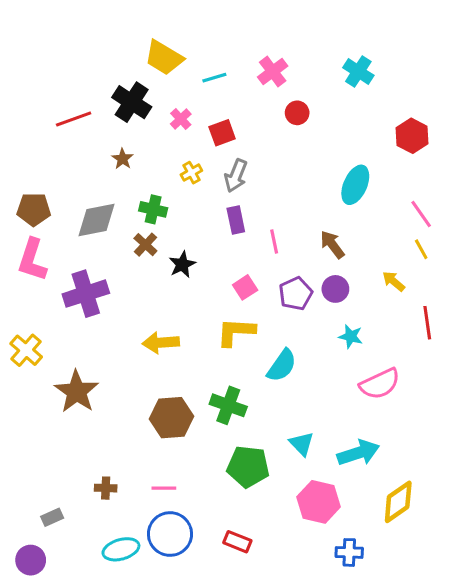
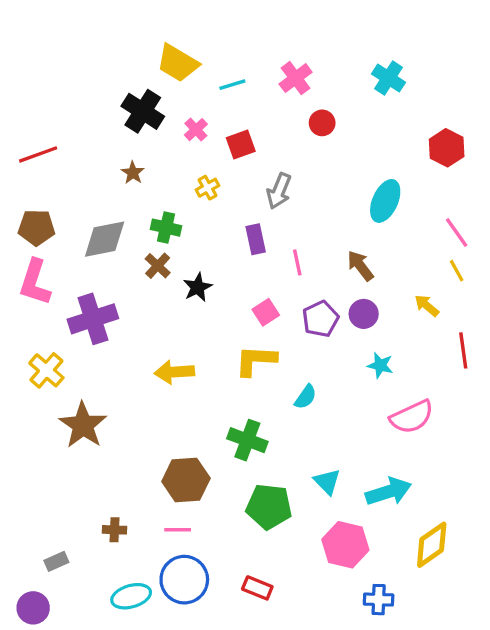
red line: (74, 119) -> (38, 154), moved
gray arrow: (236, 176) -> (279, 191), moved
yellow cross: (26, 350) -> (46, 370), moved
cyan semicircle: (282, 366) -> (306, 397), size x0.7
brown hexagon: (172, 418) -> (186, 480), moved

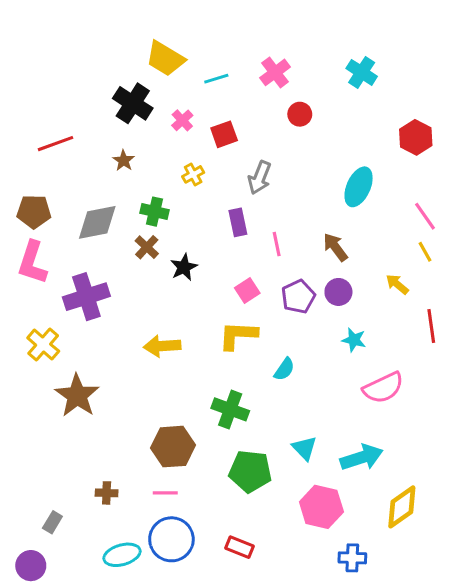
red line: (38, 154) -> (56, 144), moved
gray rectangle: (56, 561) -> (52, 522), turned -35

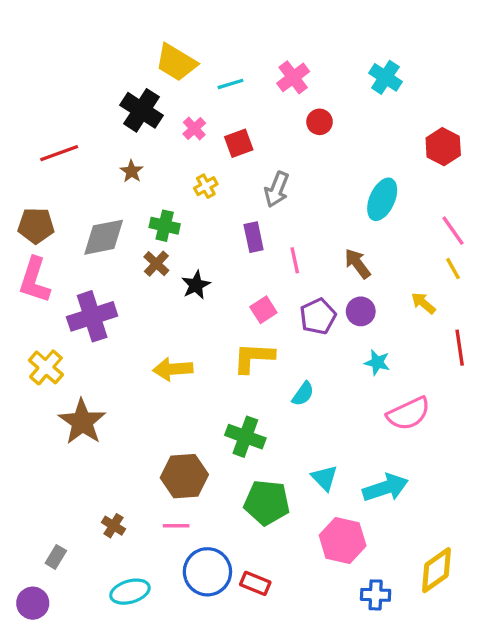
brown cross: (107, 493) -> (114, 526), turned 30
yellow diamond: (402, 507) -> (437, 570), moved
blue circle: (171, 539) -> (207, 572), moved

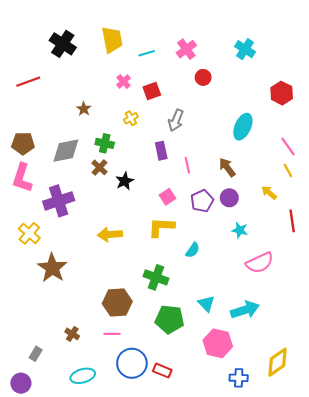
yellow trapezoid: (176, 63) -> (112, 40), turned -132
black cross: (142, 110) -> (63, 44), moved
red line: (59, 153) -> (28, 82), moved

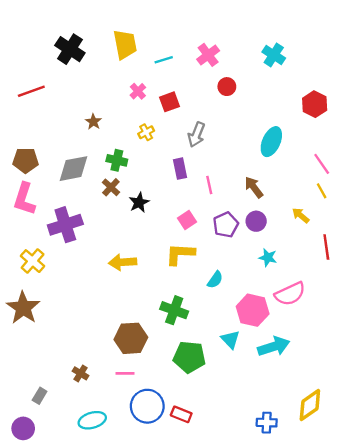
brown star: (52, 268) -> (23, 308), moved
pink hexagon: (218, 343) -> (253, 310), moved

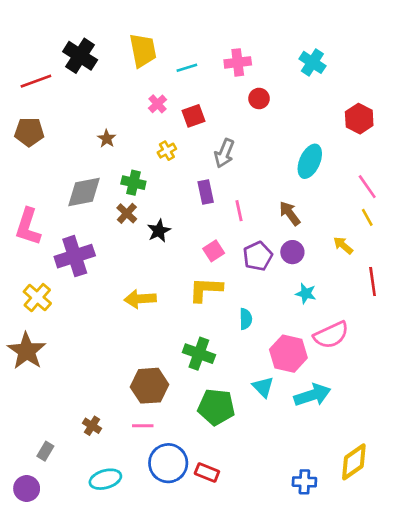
pink cross: (208, 55) -> (238, 62), turned 30
red line: (31, 91) -> (36, 81), moved
brown pentagon: (25, 160) -> (29, 132), moved
cyan semicircle: (215, 280) -> (246, 319), turned -36

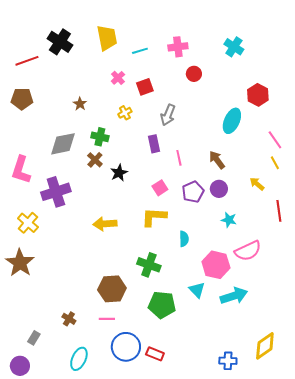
red hexagon: (359, 119) -> (258, 95), moved
cyan ellipse: (105, 479) -> (79, 359), turned -50

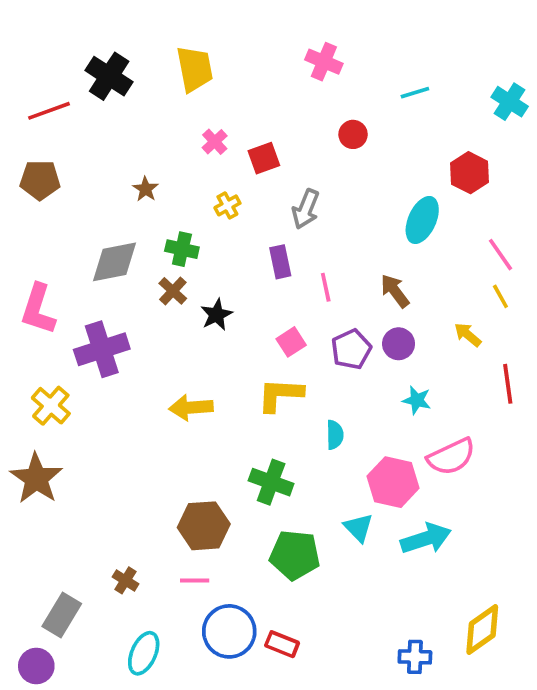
pink cross: (178, 47) -> (324, 62), moved, turned 30
cyan cross: (234, 47) -> (510, 102), moved
cyan line: (140, 51) -> (415, 93), moved
gray rectangle: (34, 338) -> (62, 615), size x1.6

